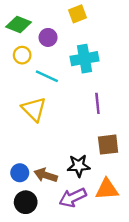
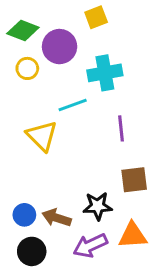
purple circle: (48, 37) -> (60, 47), size x1.5
cyan line: (47, 76) -> (73, 105), moved, turned -45

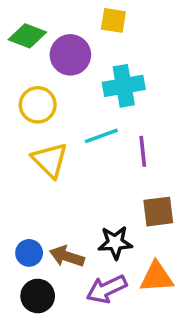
yellow square: (96, 17) -> (113, 20), turned 30
yellow circle: (27, 68) -> (38, 105), moved, size x1.4
cyan line: (73, 105) -> (101, 136), moved

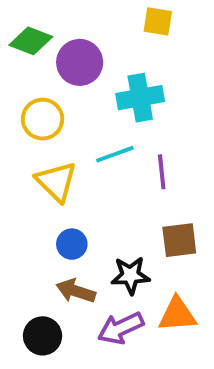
yellow square: (113, 20) -> (158, 21), moved
blue circle: (29, 253) -> (72, 244), moved

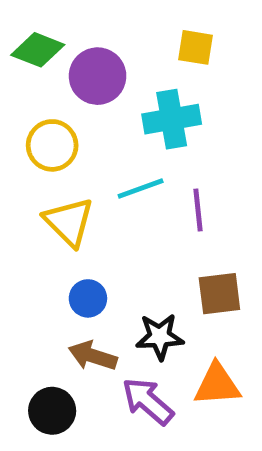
yellow square: (158, 21) -> (196, 47), moved
purple arrow: (121, 328) -> (148, 401), turned 66

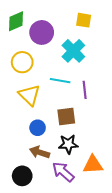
green diamond: (38, 50) -> (16, 21), turned -45
cyan cross: (172, 119) -> (73, 51), turned -35
cyan line: (141, 188) -> (60, 81), turned 30
brown square: (219, 294) -> (66, 116), moved

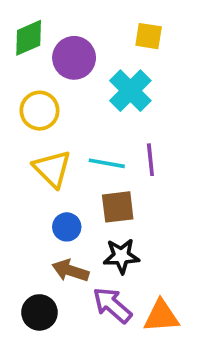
cyan line: (60, 81) -> (107, 163), moved
orange triangle: (93, 165) -> (161, 316), moved

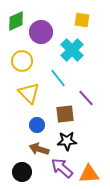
purple line: (150, 160) -> (86, 98), moved, turned -36
cyan line: (107, 163) -> (58, 78), moved, turned 42

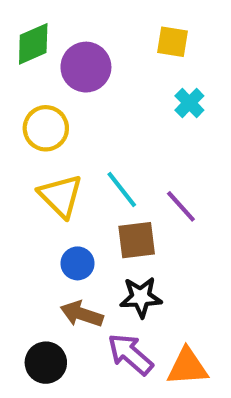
cyan cross: (72, 50) -> (189, 103), moved, size x0.6
cyan line: (58, 78) -> (122, 190), moved

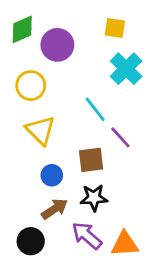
cyan cross: (189, 103) -> (126, 69), size x1.6
cyan line: (122, 190) -> (95, 109), moved
brown arrow: (82, 314) -> (55, 209), turned 128

